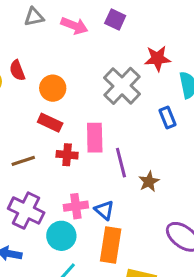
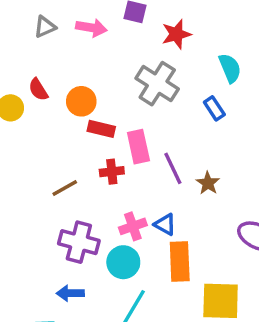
red star: (157, 59) -> (176, 34), moved
red rectangle: (50, 123) -> (101, 129), moved

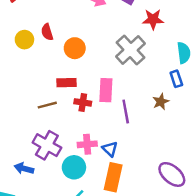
blue rectangle: (214, 108) -> (176, 79), moved
red rectangle: (101, 129) -> (66, 83), moved, turned -30
brown star: (208, 183) -> (161, 102), moved
blue arrow: (70, 293) -> (24, 168), moved

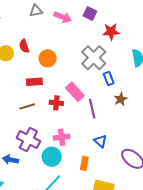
blue rectangle: (176, 79) -> (109, 78), moved
red rectangle: (66, 83) -> (34, 82), moved
pink rectangle: (106, 90) -> (75, 92), turned -42
blue triangle: (110, 149) -> (100, 141), moved
orange rectangle: (113, 177) -> (84, 163), size x0.6

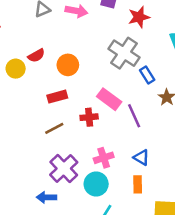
red semicircle: (24, 46) -> (36, 56), turned -88
purple cross: (28, 140) -> (64, 168), turned 30
blue triangle: (100, 141) -> (141, 157), moved

